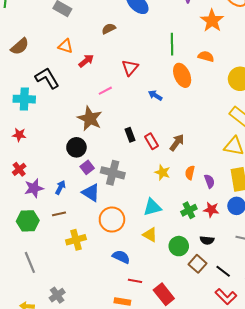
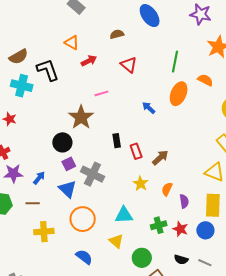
brown semicircle: (20, 46) -> (19, 57), moved
red triangle: (130, 68) -> (129, 65), moved, turned -42
orange ellipse: (182, 75) -> (179, 94), turned 35
black semicircle: (207, 240) -> (181, 260), moved

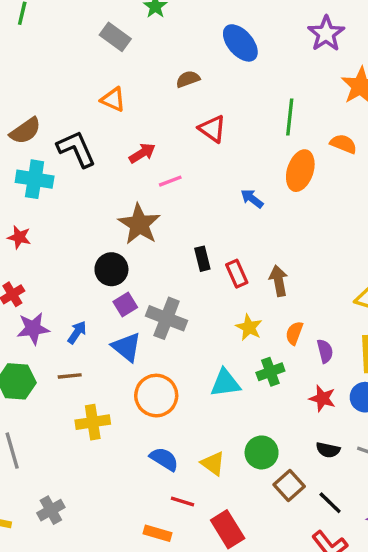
purple star: (201, 14) -> (326, 34), turned 30
red arrow: (89, 61) -> (142, 153), moved
brown arrow: (160, 158) -> (279, 281), turned -54
green cross: (159, 225) -> (270, 372), moved
yellow triangle: (116, 241) -> (213, 463), moved

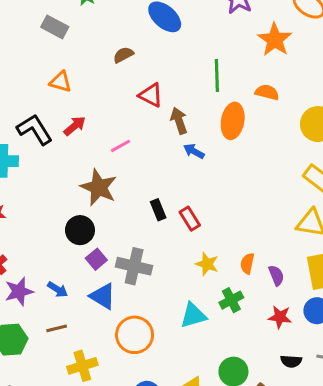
red arrow: (142, 153) -> (75, 126), moved
brown arrow: (279, 281) -> (179, 121), moved
blue arrow: (77, 332) -> (58, 289), turned 96

